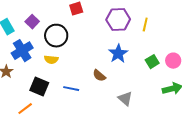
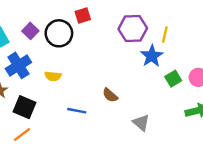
black circle: (56, 36) -> (59, 33), moved
blue star: (118, 54) -> (152, 56), moved
black square: (39, 87) -> (24, 107), moved

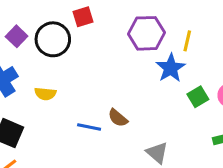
blue line: (77, 111) -> (89, 127), moved

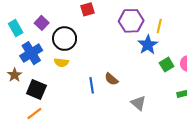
black circle: (53, 39) -> (65, 39), moved
blue line: (89, 127) -> (92, 85), turned 70

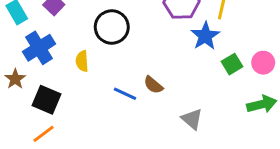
black circle: (65, 39) -> (112, 27), moved
yellow semicircle: (61, 62) -> (82, 61), turned 80
blue line: (92, 85) -> (125, 94), turned -56

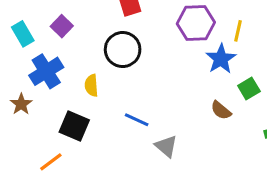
brown semicircle: (153, 85) -> (221, 110), moved
black square: (46, 100) -> (74, 126), moved
gray triangle: (192, 119) -> (166, 146), moved

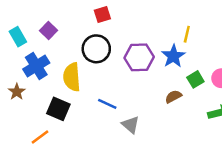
purple hexagon: (196, 23) -> (139, 57), moved
yellow semicircle: (91, 85) -> (72, 77), size x1.6
brown semicircle: (221, 110) -> (173, 97), turned 112

